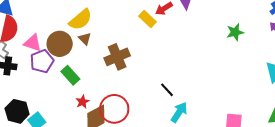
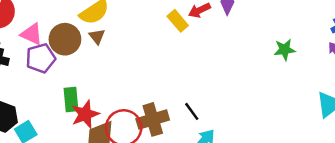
brown cross: (117, 57) -> (153, 119), moved
green rectangle: (70, 75) -> (71, 100), moved, turned 30
red star: (82, 102) -> (85, 114), size x1.6

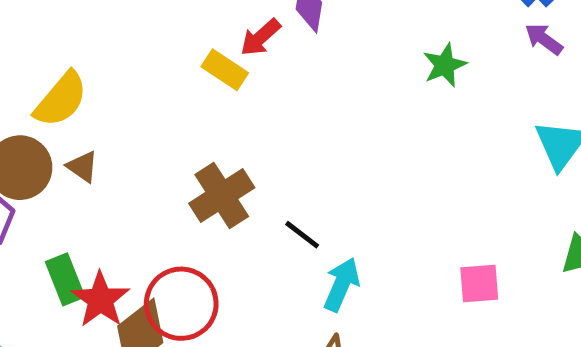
brown triangle: (97, 36) -> (82, 167), moved
brown cross: (153, 119) -> (222, 195), moved

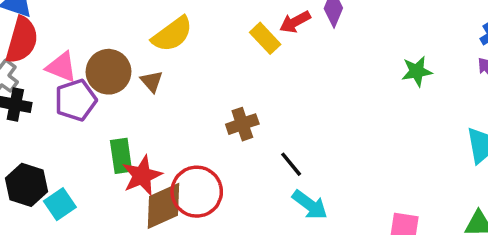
yellow semicircle: (61, 99) -> (172, 34), moved
brown cross: (222, 195) -> (242, 124), size x0.7
cyan arrow: (342, 285) -> (310, 205), turned 90

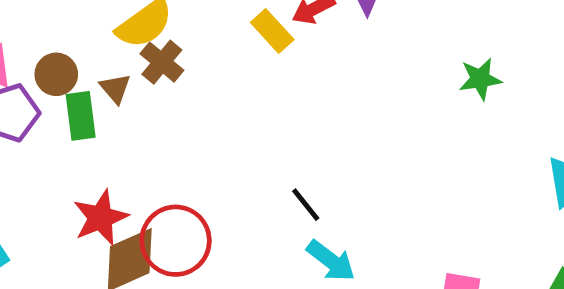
brown circle: (109, 72) -> (56, 74), size x0.7
brown cross: (242, 124) -> (162, 62), moved, turned -32
green rectangle: (121, 156) -> (81, 116), moved

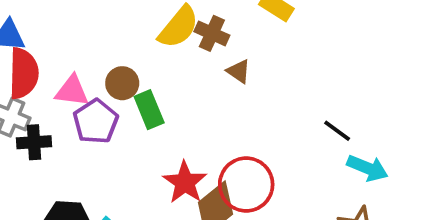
brown cross: (162, 62) -> (212, 33), moved
brown triangle: (115, 88) -> (239, 71), moved

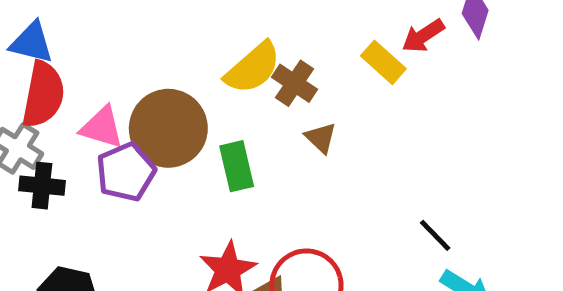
brown circle: (122, 83) -> (168, 128), size x1.8
green rectangle: (149, 110) -> (237, 166), moved

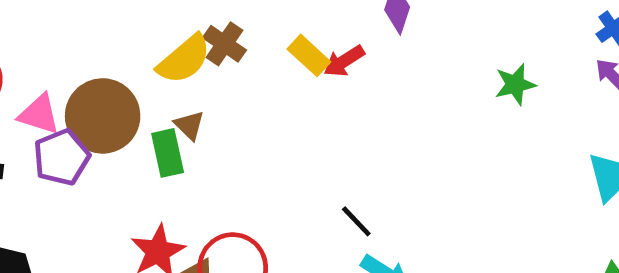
red arrow: (423, 36) -> (344, 61), moved
brown cross: (294, 83) -> (224, 44), moved
brown triangle: (321, 138) -> (189, 125), moved

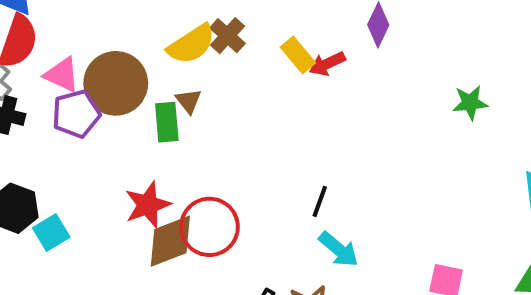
black line: (356, 221) -> (320, 201), turned 56

